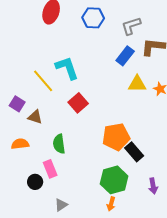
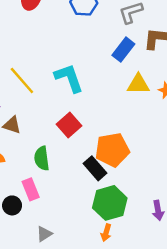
cyan L-shape: (67, 68) -> (69, 78), moved
red square: (78, 103) -> (69, 125), moved
black rectangle: (134, 152) -> (95, 168), moved

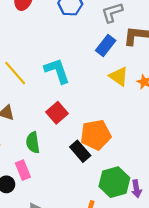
yellow triangle: (138, 84) -> (119, 76), turned 35
green hexagon: (110, 203) -> (114, 182), moved

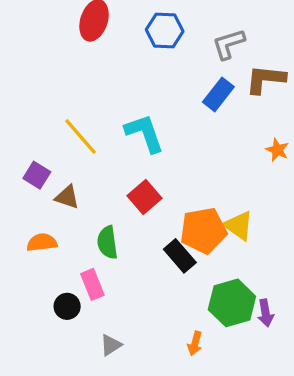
yellow triangle: (119, 76) -> (239, 226), moved

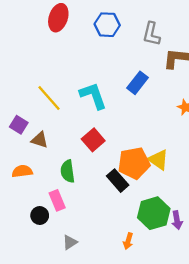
gray L-shape: (229, 44) -> (151, 34), turned -60
blue rectangle: (218, 94) -> (137, 83), moved

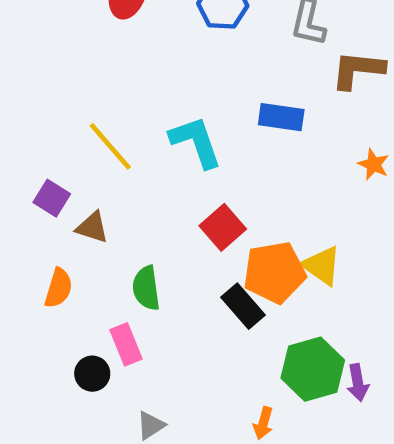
blue rectangle: (137, 83) -> (281, 117), turned 60
red square: (93, 140) -> (223, 227), moved
orange semicircle: (22, 171) -> (58, 288), turned 114

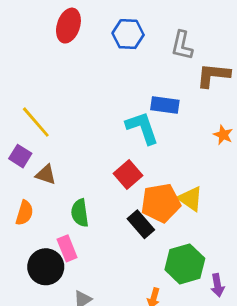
cyan L-shape: (196, 142) -> (142, 128), moved
yellow line: (110, 146) -> (36, 122), moved
black circle: (92, 374) -> (46, 267), size x1.6
purple arrow: (358, 383) -> (217, 285), moved

